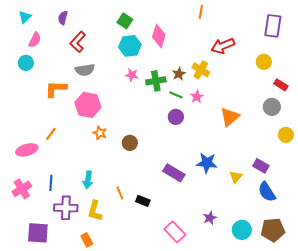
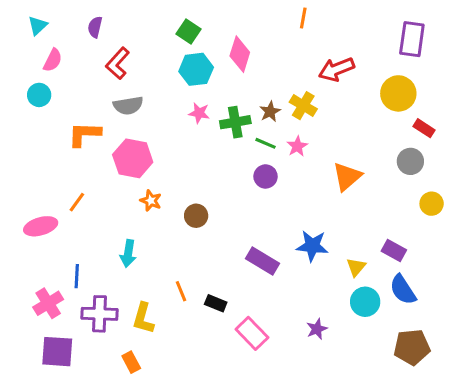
yellow circle: (264, 62) -> (398, 93), size x1.5
cyan arrow: (88, 180) -> (128, 253), moved
pink cross: (22, 189) -> (48, 303), moved
cyan circle: (242, 230) -> (365, 302), moved
pink rectangle: (175, 232) -> (252, 333), moved

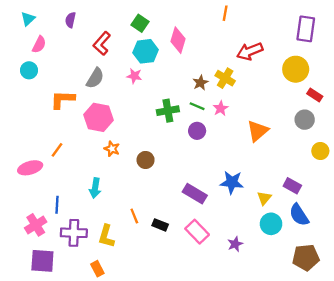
red L-shape: (118, 63) -> (102, 43), moved
gray semicircle: (128, 106) -> (95, 78), turned -50
pink star: (199, 113) -> (134, 76), moved
green cross: (235, 122) -> (168, 111), moved
pink rectangle: (252, 333) -> (197, 232), moved

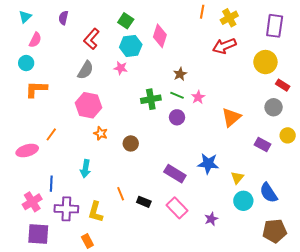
yellow cross: (225, 78) -> (229, 18), moved, turned 30
orange L-shape: (63, 99) -> (36, 89), moved
purple rectangle: (292, 186) -> (262, 144), moved

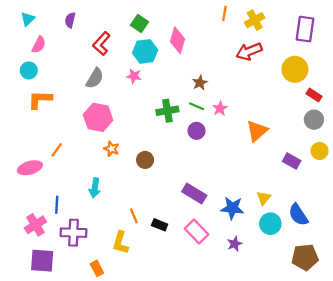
gray circle: (274, 107) -> (314, 120), moved
blue star: (208, 164) -> (232, 208), moved
yellow L-shape: (96, 212) -> (120, 243), moved

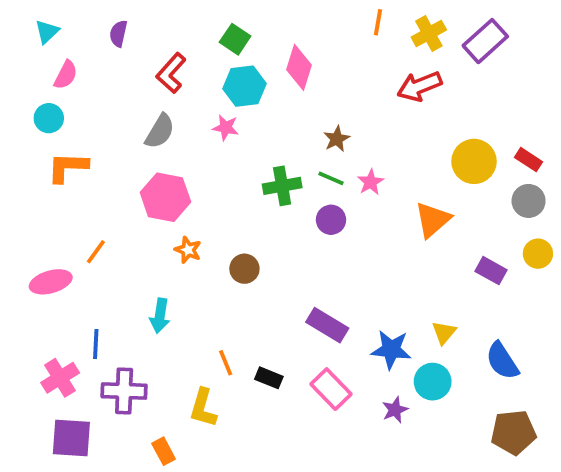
purple rectangle: (305, 29) -> (485, 41), moved, turned 40
yellow circle: (295, 69) -> (474, 161), moved
cyan circle: (270, 224) -> (433, 382), moved

